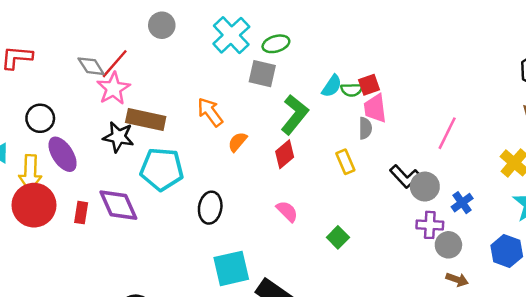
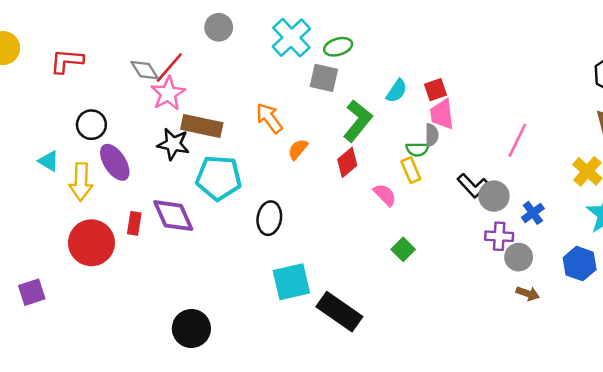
green semicircle: (352, 90) -> (417, 149), moved
red circle: (34, 205) -> (91, 243), moved
pink semicircle: (287, 211) -> (385, 195), moved

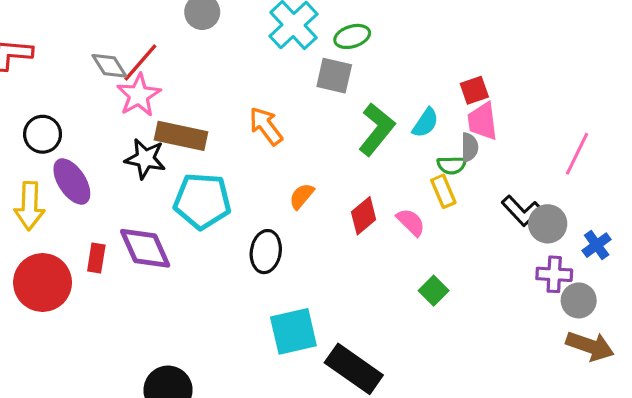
cyan semicircle: (397, 91) -> (425, 123), moved
orange semicircle: (298, 149) -> (302, 196), moved
red diamond: (347, 162) -> (364, 216), moved
brown arrow: (528, 293) -> (590, 346), size x1.6

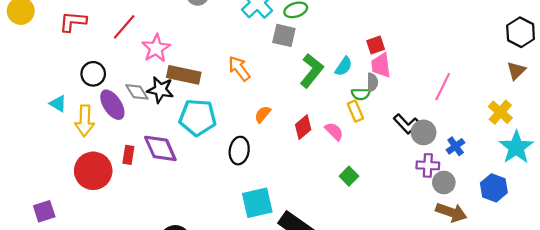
red line: (140, 63) -> (124, 27), moved
gray diamond: (109, 66) -> (137, 92), moved

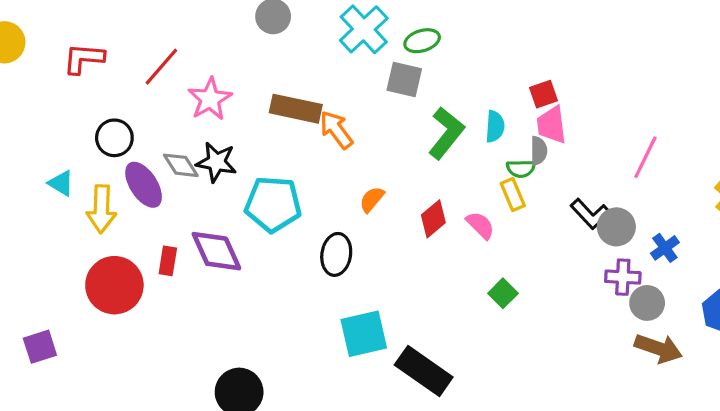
cyan semicircle: (344, 66) -> (495, 126), turned -30
brown rectangle: (184, 75) -> (296, 109), moved

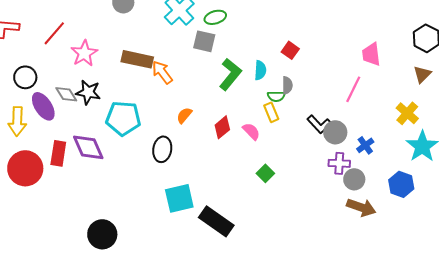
red square: (543, 94) -> (290, 50), turned -36
pink trapezoid: (552, 125) -> (371, 54), moved
red rectangle: (168, 261) -> (58, 153), size x1.4

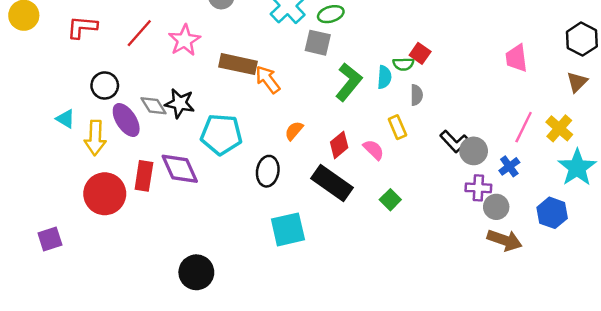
pink star: (84, 53) -> (184, 40), moved
pink line: (353, 89) -> (524, 127), moved
green semicircle: (276, 96) -> (403, 64), moved
black rectangle: (216, 221) -> (332, 183), moved

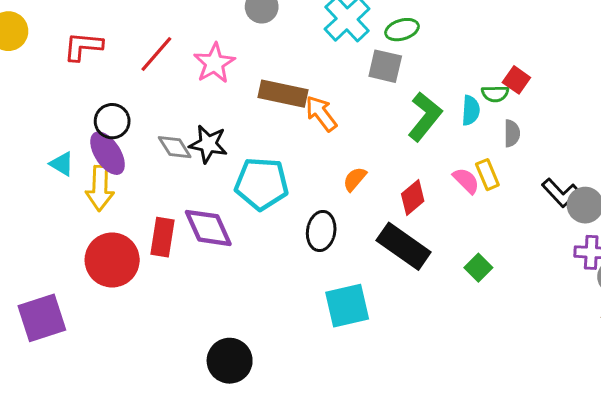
purple ellipse: (126, 120) -> (108, 153), moved
pink semicircle: (374, 150) -> (466, 181), moved
purple square: (50, 239) -> (42, 318), size x1.5

